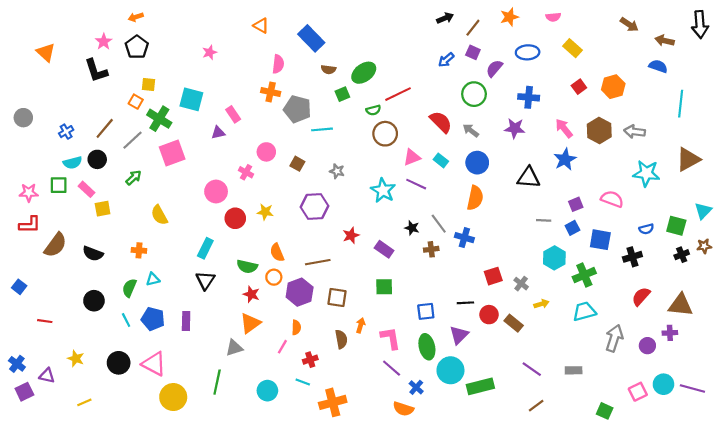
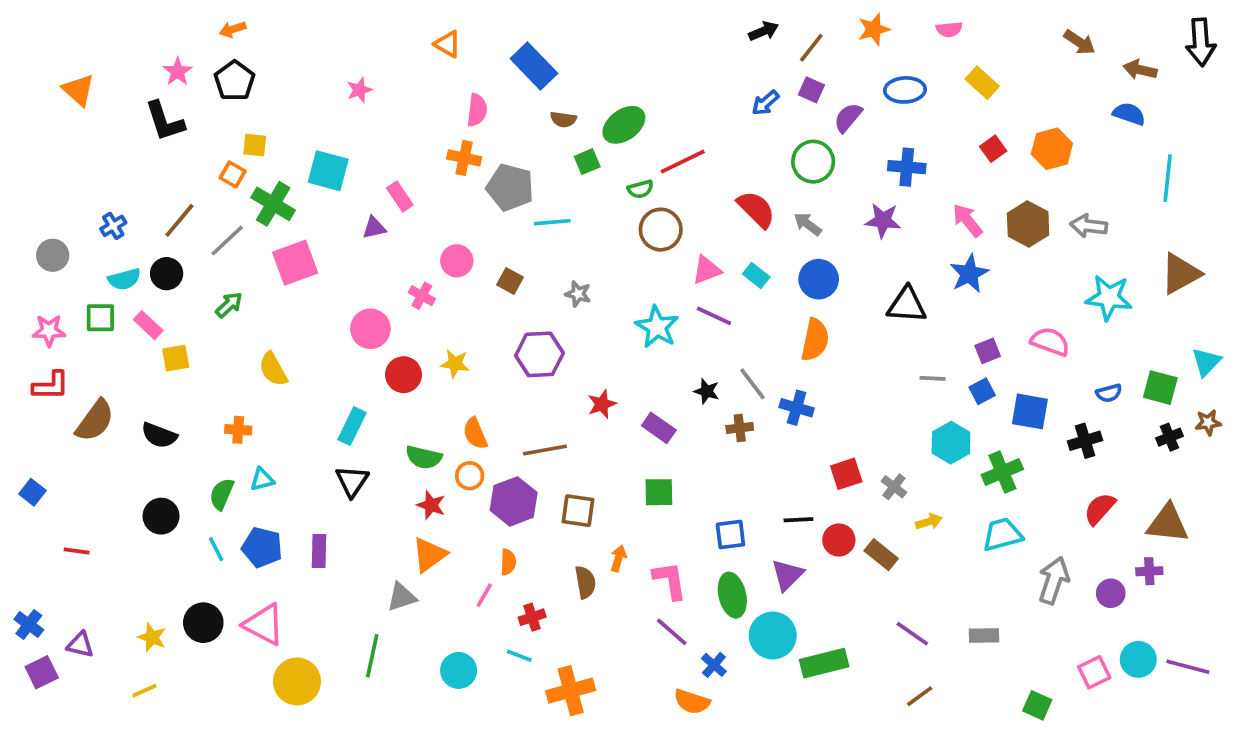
gray circle: (23, 118) -> (53, 255), moved
yellow star: (76, 358) -> (152, 637), moved

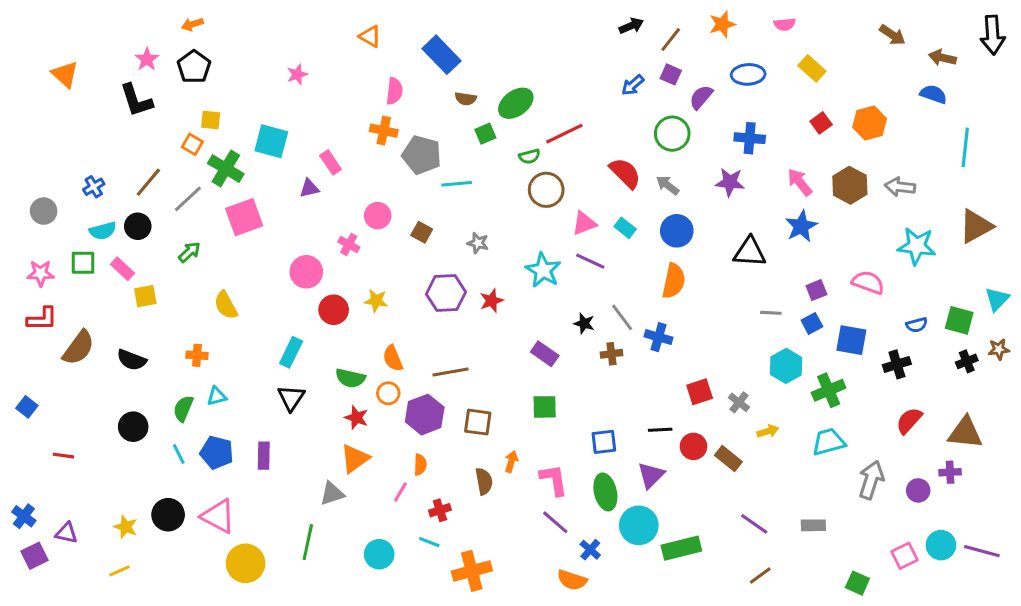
red star: (602, 404) -> (492, 301), moved

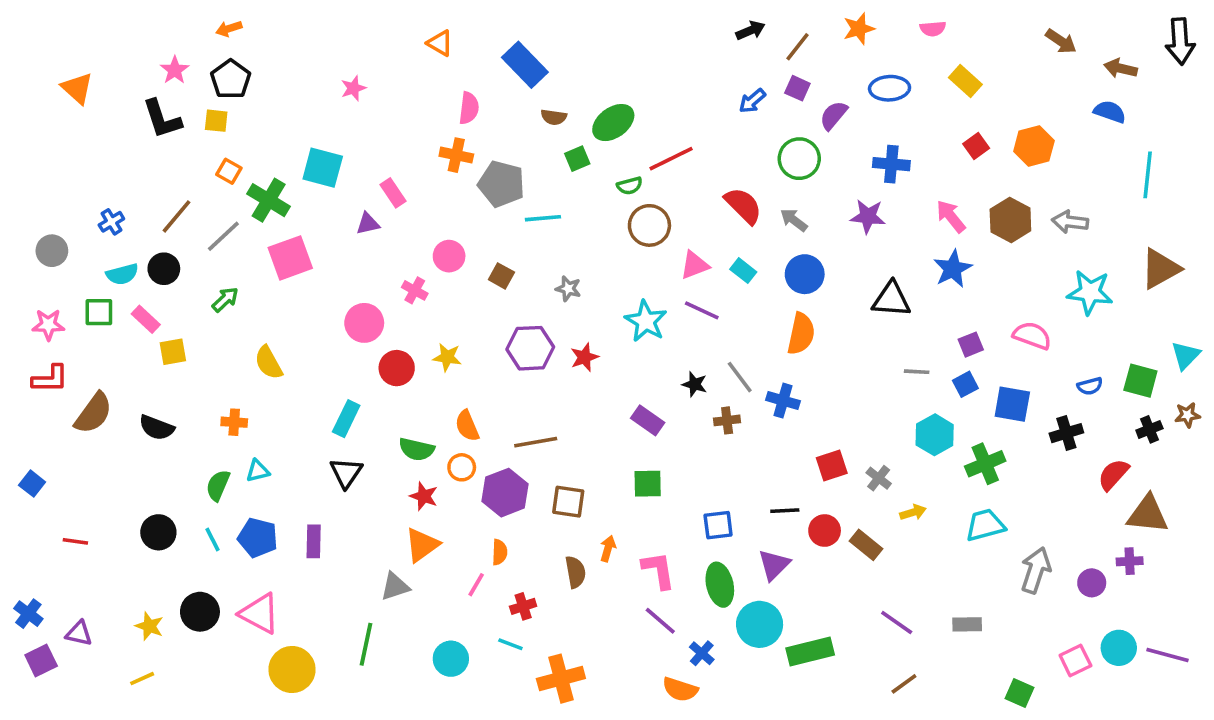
yellow square: (211, 120) -> (216, 121), moved
red semicircle: (909, 421) -> (1113, 475), moved
black circle: (133, 427) -> (158, 532), moved

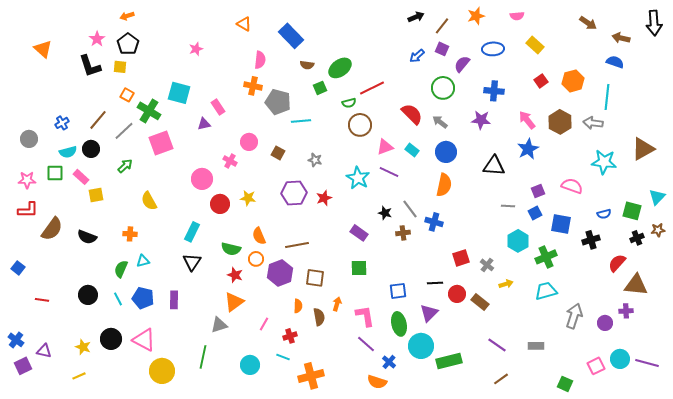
cyan line: (1148, 175) -> (607, 97), moved
orange semicircle: (500, 552) -> (298, 306), moved

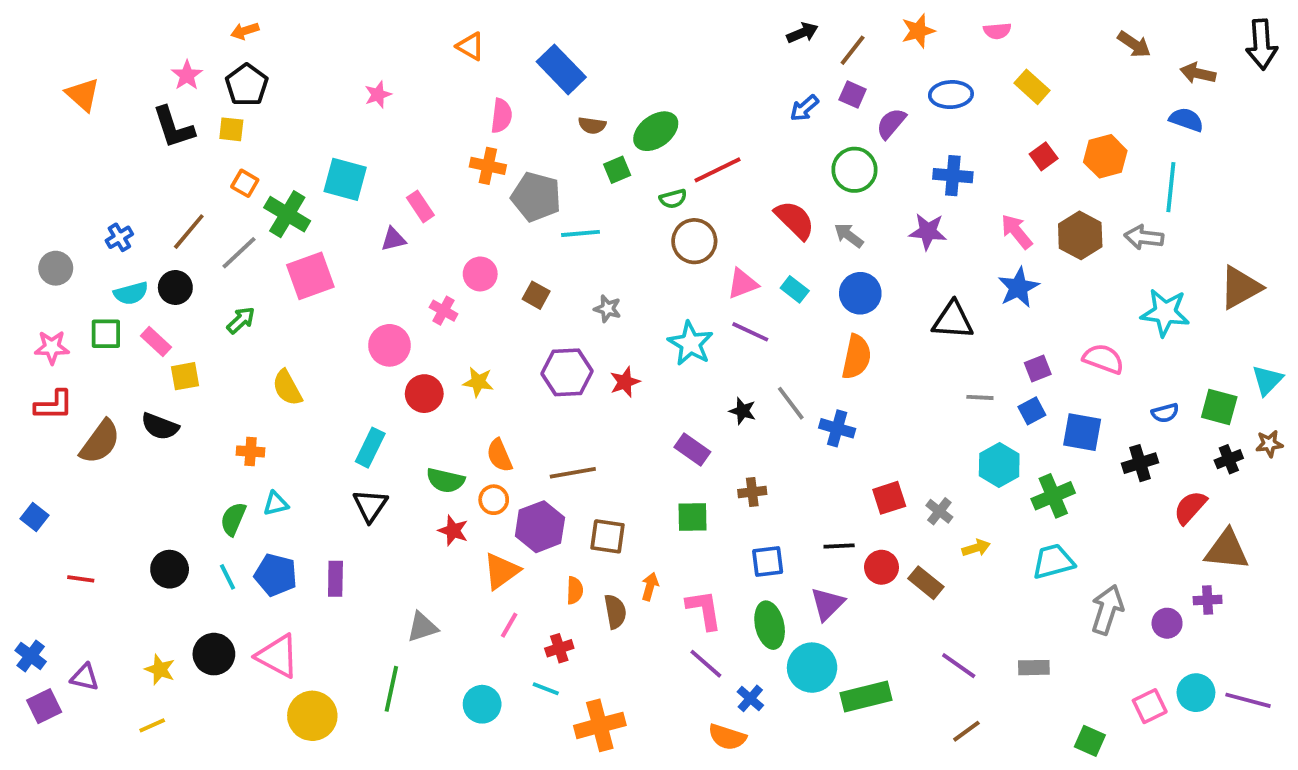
brown cross: (403, 233) -> (752, 492), moved
black semicircle: (87, 237) -> (160, 426), moved
orange triangle: (234, 302) -> (501, 571), moved

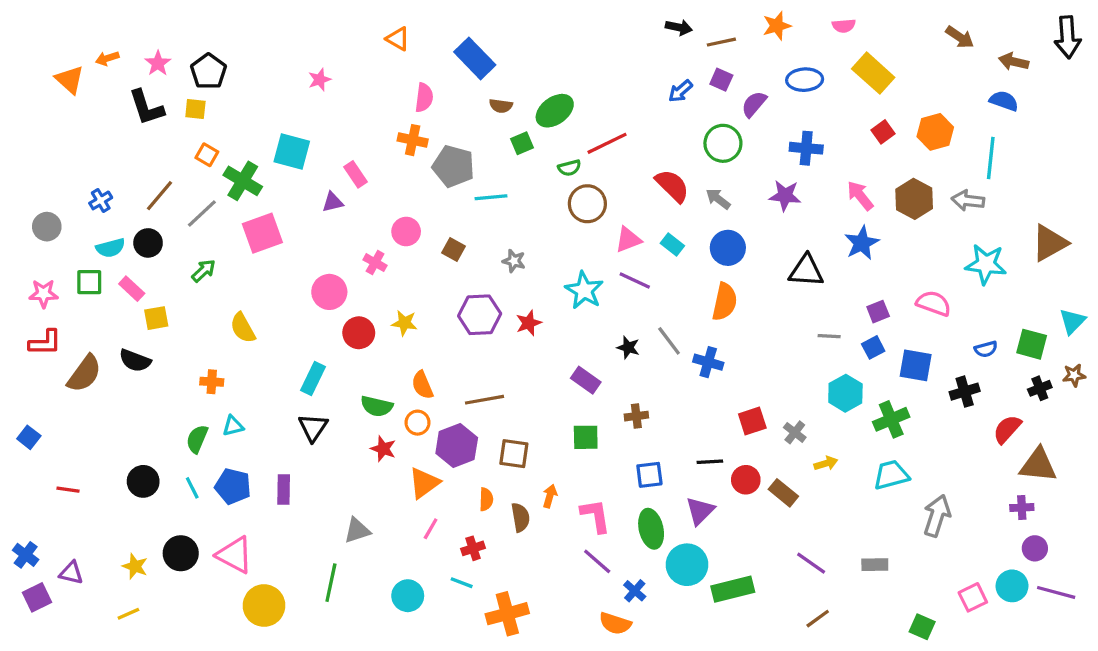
orange arrow: (245, 31) -> (107, 58), moved
black arrow: (802, 33) -> (679, 27), turned 35
brown line: (853, 50) -> (721, 42), turned 40
yellow rectangle: (1032, 87) -> (873, 73), size x1.4
purple circle: (1167, 623) -> (1035, 548), moved

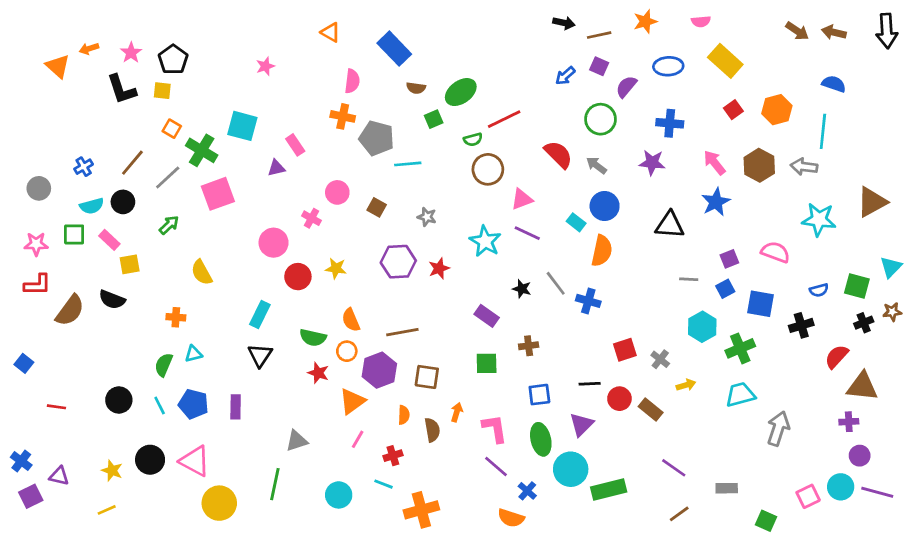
brown arrow: (1014, 62) -> (834, 32), moved
cyan rectangle: (672, 245) -> (576, 222), moved
gray rectangle: (875, 565) -> (727, 488), moved

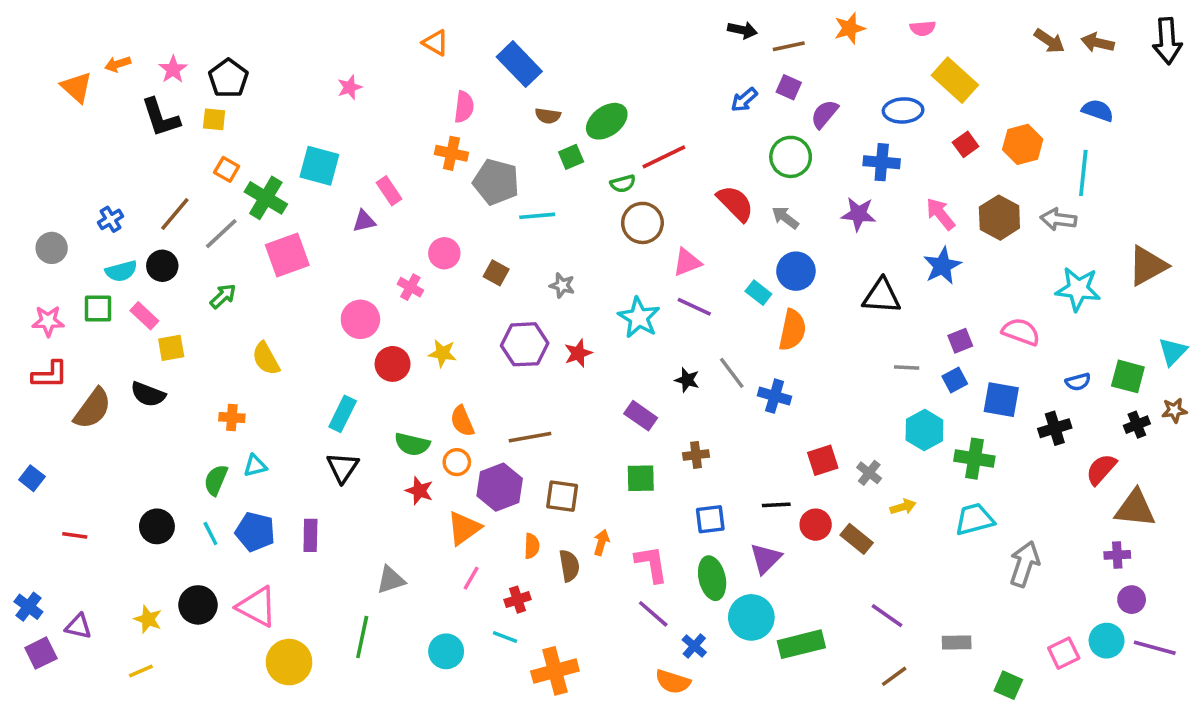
blue ellipse: (668, 66) -> (903, 110), moved
green cross: (740, 348) -> (974, 459), turned 32

